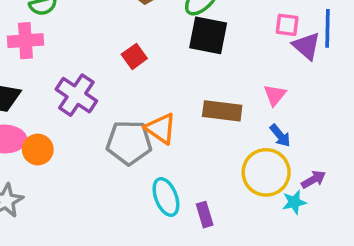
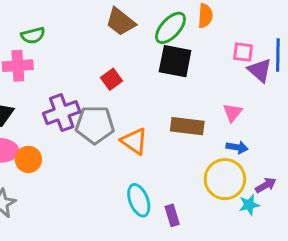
purple cross: (76, 95) -> (62, 113), turned 36
blue arrow: (280, 135) -> (237, 147), turned -40
gray pentagon: (129, 143) -> (95, 125), moved

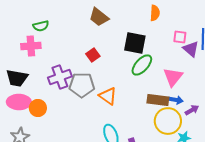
green ellipse: (171, 28) -> (142, 65), moved
pink triangle: (233, 113) -> (173, 77), size x1.5
brown rectangle: (187, 126) -> (158, 100), moved
purple arrow: (266, 185) -> (192, 110), moved

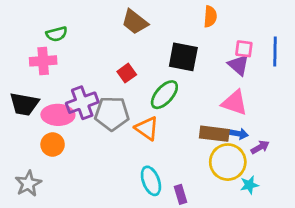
purple triangle: (191, 49) -> (239, 65), moved
green ellipse: (142, 65) -> (164, 95), moved
pink triangle: (173, 77) -> (234, 103), turned -50
pink ellipse: (19, 102) -> (58, 115), moved

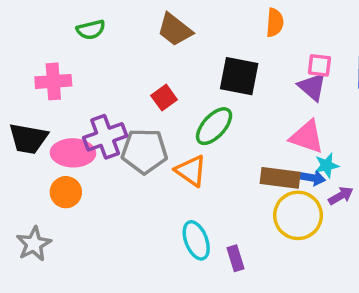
green semicircle: (57, 34) -> (91, 30), moved
cyan star: (249, 185) -> (327, 165), moved

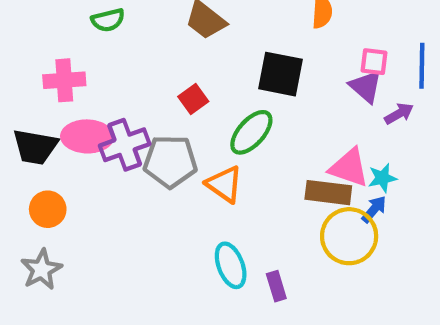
pink triangle: (307, 137) -> (349, 168), moved
pink ellipse: (73, 153) -> (87, 136), moved
blue arrow: (312, 178) -> (374, 209), moved, turned -60
orange circle: (66, 192) -> (48, 209), moved
purple arrow: (341, 196) -> (399, 114), moved

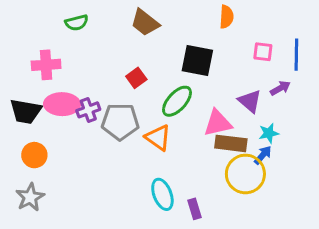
purple triangle: (366, 87) -> (250, 101), moved
purple cross: (125, 145) -> (88, 110), size x0.7
pink triangle: (349, 168) -> (218, 123), moved, turned -32

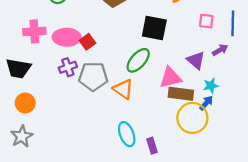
red square: (136, 78) -> (87, 42), moved
pink ellipse: (62, 104) -> (67, 37), moved

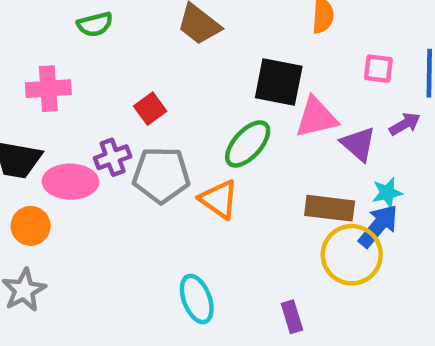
pink ellipse: (67, 37) -> (70, 182), moved
pink triangle: (170, 78) -> (316, 117), moved
blue arrow: (206, 103) -> (378, 226), size x1.5
cyan ellipse: (127, 134) -> (197, 299), moved
purple rectangle: (152, 146) -> (292, 317), moved

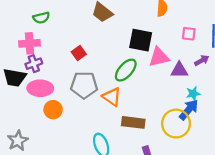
green semicircle: (95, 24) -> (41, 18), moved
purple triangle: (358, 144) -> (179, 70), turned -42
purple cross: (113, 157) -> (34, 64), moved
brown rectangle: (330, 208) -> (133, 122), moved
orange circle: (31, 226) -> (53, 110), moved

